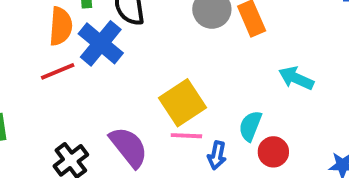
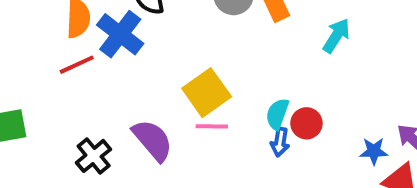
cyan arrow: (296, 78) -> (336, 36), moved, turned 100
red circle: (273, 152) -> (306, 123), moved
blue arrow: (217, 155) -> (280, 142), moved

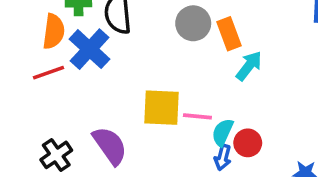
cyan arrow: (336, 36) -> (249, 66), moved
yellow square: (207, 93) -> (162, 108), turned 33
pink line: (212, 126) -> (197, 116), moved

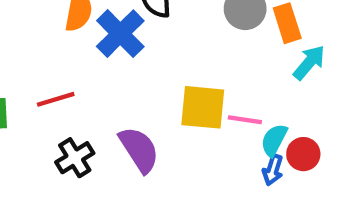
red line: (49, 73) -> (56, 99), moved

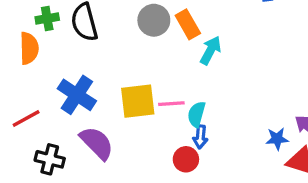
blue cross: (120, 34) -> (77, 95), moved
red circle: (303, 154) -> (186, 159), moved
black cross: (75, 158) -> (50, 159), turned -32

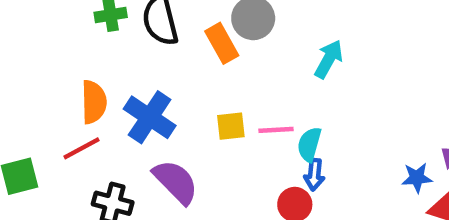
orange rectangle: (188, 24) -> (222, 43), moved
orange semicircle: (29, 48) -> (94, 102), moved
yellow square: (138, 101) -> (231, 126), size x0.6

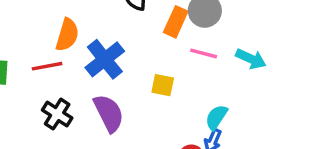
orange rectangle: (222, 43) -> (176, 22), turned 36
cyan arrow: (329, 59) -> (251, 59), turned 68
pink line: (276, 130) -> (204, 53), moved

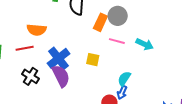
orange semicircle: (67, 35) -> (37, 30), turned 78
blue cross: (105, 59) -> (59, 58), moved

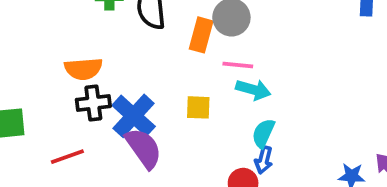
cyan arrow: (145, 44) -> (253, 90), moved
red line: (25, 48) -> (67, 157), moved
black cross: (30, 76) -> (93, 103), moved, turned -30

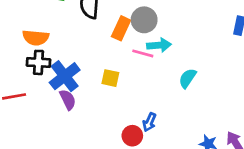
cyan arrow: (253, 90) -> (159, 45), moved, turned -30
cyan semicircle: (263, 133) -> (188, 78), moved
purple semicircle: (143, 148) -> (68, 100), size x0.7

